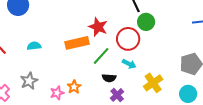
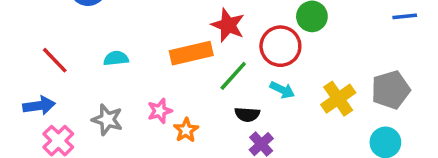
gray star: (29, 81) -> (107, 120), turned -30
yellow cross: (153, 83) -> (338, 99), moved
pink star: (57, 93) -> (160, 111), moved

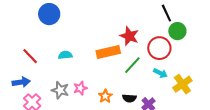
yellow cross: (338, 99) -> (182, 84), moved
pink star: (160, 111) -> (80, 88), moved
black semicircle: (247, 114) -> (129, 98), moved

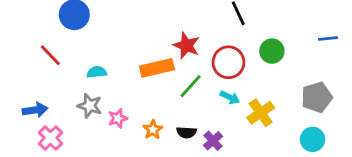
green circle: (177, 31) -> (272, 51), moved
red line: (30, 56) -> (50, 55), moved
gray star: (60, 90) -> (90, 106), moved

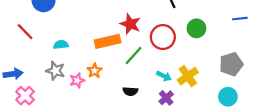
cyan arrow: (230, 97) -> (164, 76), moved
orange star: (153, 130) -> (94, 71), moved
purple cross: (213, 141) -> (166, 98), moved

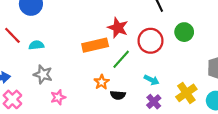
cyan semicircle: (61, 45) -> (36, 45), moved
orange star: (94, 71) -> (102, 82), moved
yellow cross: (188, 76) -> (186, 93), moved
pink star: (77, 80) -> (58, 97), moved

